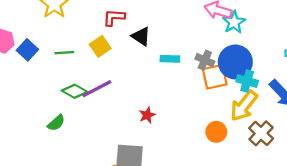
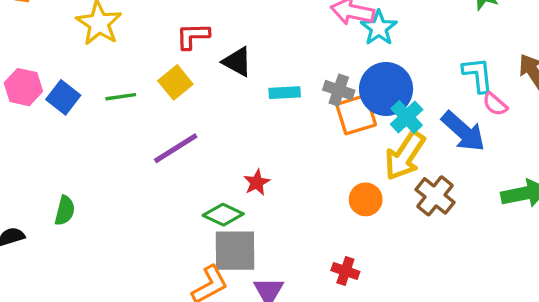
cyan cross: (247, 81) -> (407, 117), turned 36
green diamond: (75, 91) -> (223, 215), moved
green semicircle: (56, 123) -> (65, 211), moved, turned -30

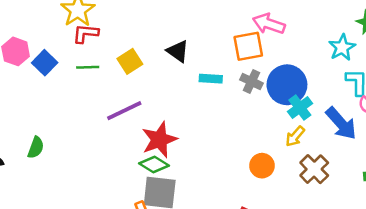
cyan star: (379, 28) -> (342, 48), moved
red L-shape: (193, 36) -> (86, 33), moved
orange square: (356, 115) -> (248, 46), moved
yellow arrow: (405, 156) -> (295, 136), size x0.6
red star: (257, 182) -> (159, 140), moved, size x1.8

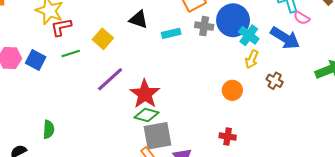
brown cross: (314, 169) -> (275, 81), size x0.7

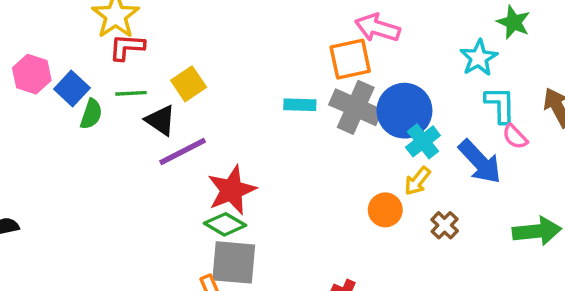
black triangle: (139, 19) -> (161, 120), moved
gray cross: (204, 26) -> (356, 107), size x1.6
orange circle: (232, 90) -> (385, 210), moved
green semicircle: (49, 129) -> (91, 114), moved

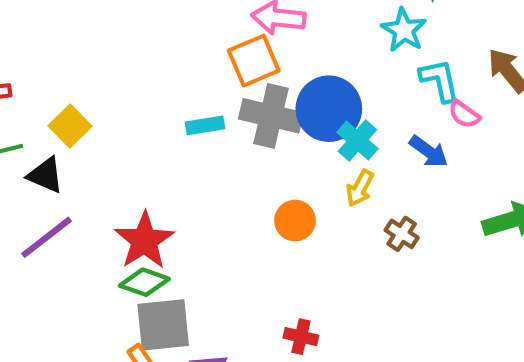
purple line: (183, 152) -> (47, 237), moved
blue arrow: (480, 162) -> (429, 151), size x0.7
orange circle: (385, 210) -> (295, 221), moved

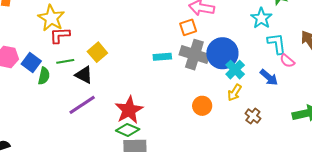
orange square: (254, 61) -> (188, 27), size x0.7

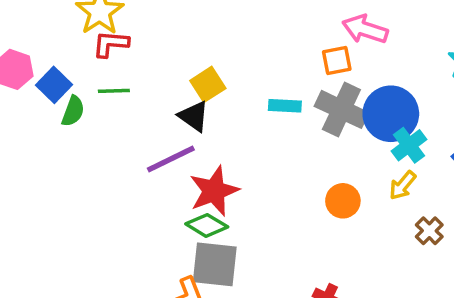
yellow square: (97, 52) -> (208, 84), moved
black triangle: (84, 75) -> (194, 116), moved
purple line: (82, 105) -> (171, 159), moved

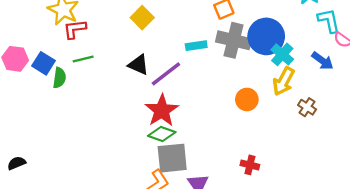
yellow square: (208, 84) -> (142, 18), moved
purple line: (171, 159) -> (166, 74), moved
yellow arrow: (403, 185) -> (284, 81), size x1.4

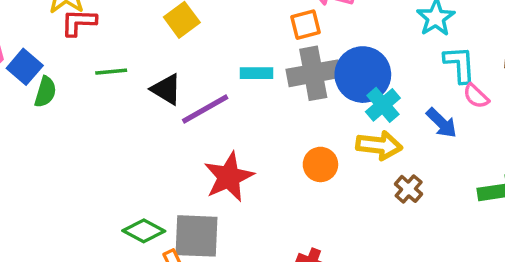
gray cross: (234, 40) -> (313, 73), turned -32
green line: (83, 59) -> (111, 72), moved
yellow arrow: (284, 81) -> (379, 145), turned -120
red star: (162, 111) -> (229, 177), moved
green diamond: (162, 134) -> (144, 231), moved

